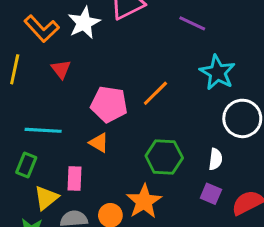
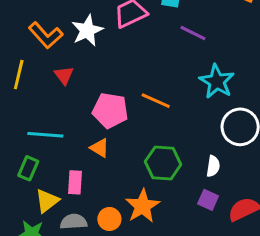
orange line: (155, 93) -> (156, 101), turned 68

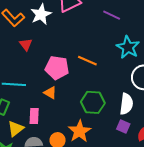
white semicircle: (213, 166) -> (126, 104), size x1.5

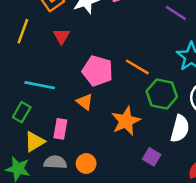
green hexagon: (93, 102) -> (162, 94), moved
purple square: (123, 127) -> (152, 157), moved
orange star: (80, 131) -> (126, 121), moved

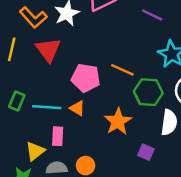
red triangle: (61, 36) -> (48, 50), size x1.6
cyan line: (40, 85) -> (47, 107), moved
green rectangle: (22, 112) -> (17, 101), moved

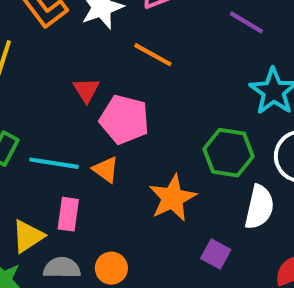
red triangle: (48, 50) -> (86, 90), moved, size x0.6
orange line: (122, 70) -> (153, 55), moved

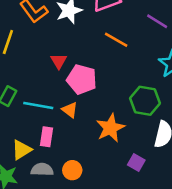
orange line: (153, 55) -> (116, 40), moved

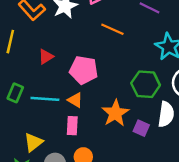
red triangle: (59, 61) -> (46, 57), moved, turned 35
pink rectangle: (46, 137) -> (72, 126), moved
purple square: (136, 163) -> (141, 128), moved

